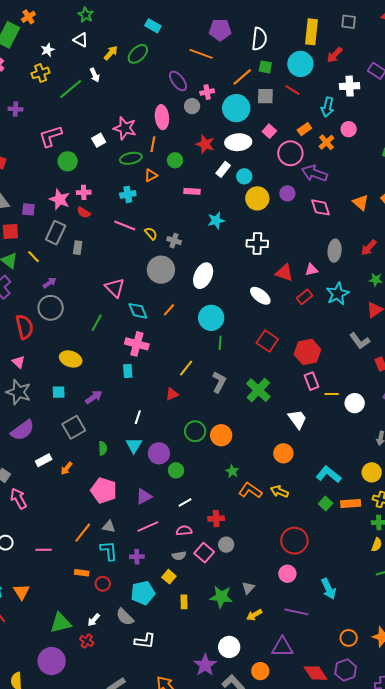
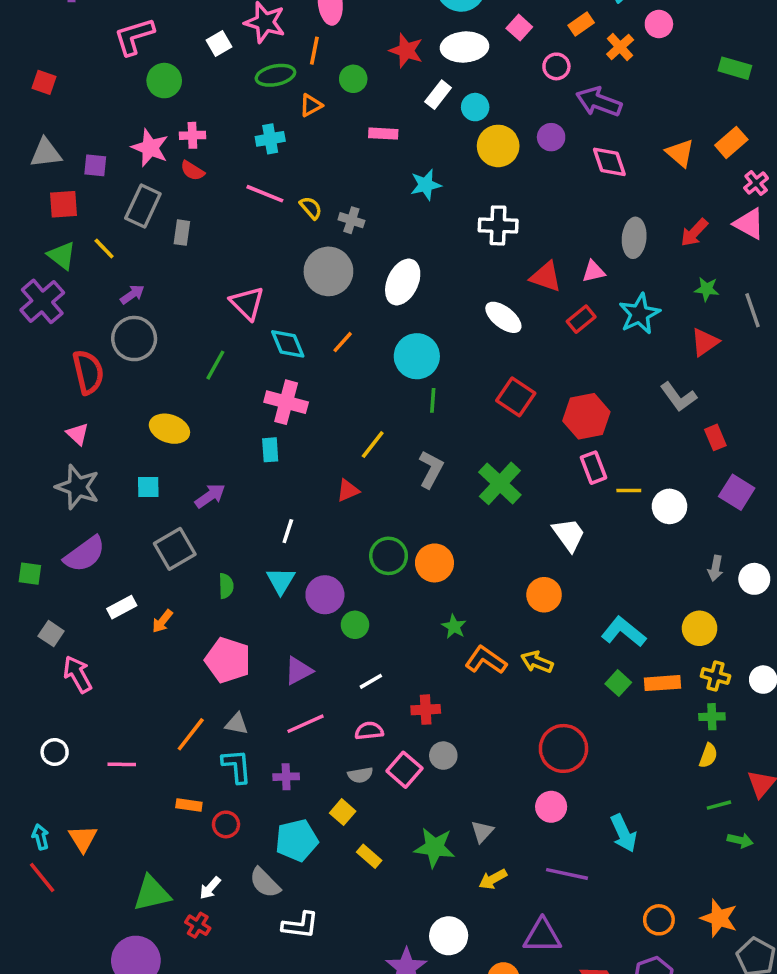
pink circle: (290, 153) -> (556, 66), size x0.6
yellow rectangle: (184, 602) -> (369, 856), turned -48

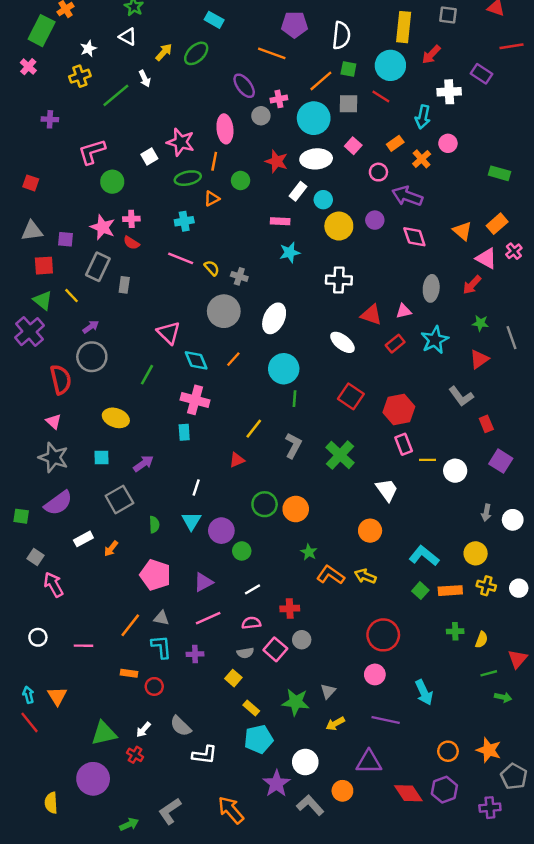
pink rectangle: (383, 134) -> (280, 221), moved
pink triangle: (749, 224) -> (486, 258), moved
green cross: (712, 717) -> (455, 631), moved
cyan pentagon: (297, 840) -> (259, 739), moved

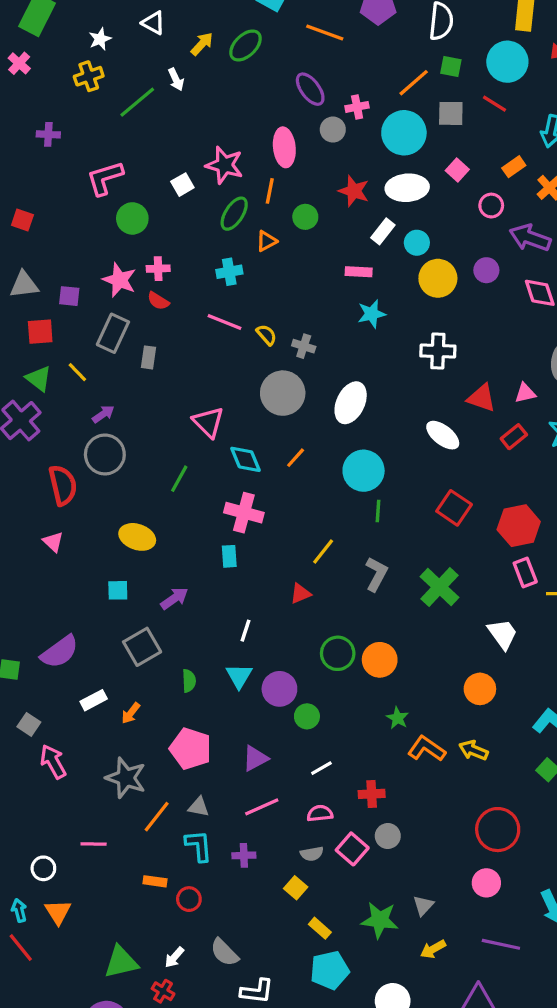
orange line: (272, 53) -> (325, 33), moved
green ellipse: (188, 178) -> (234, 214), turned -45
gray star: (53, 457) -> (126, 778), moved
white circle: (38, 637) -> (43, 868), moved

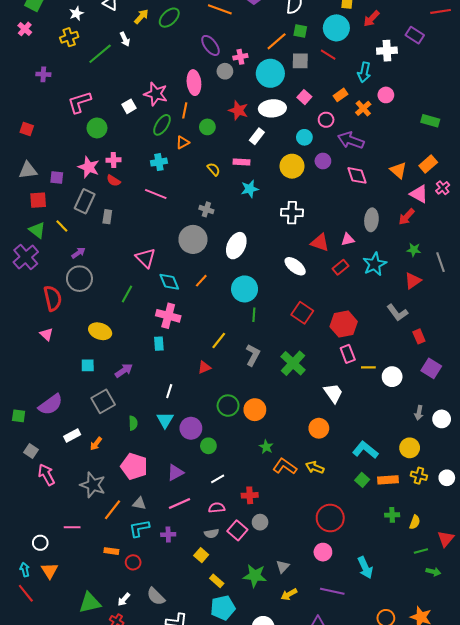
cyan circle: (417, 243) -> (304, 137), moved
yellow semicircle: (267, 335) -> (214, 169), moved
cyan L-shape: (199, 846) -> (139, 528), turned -95

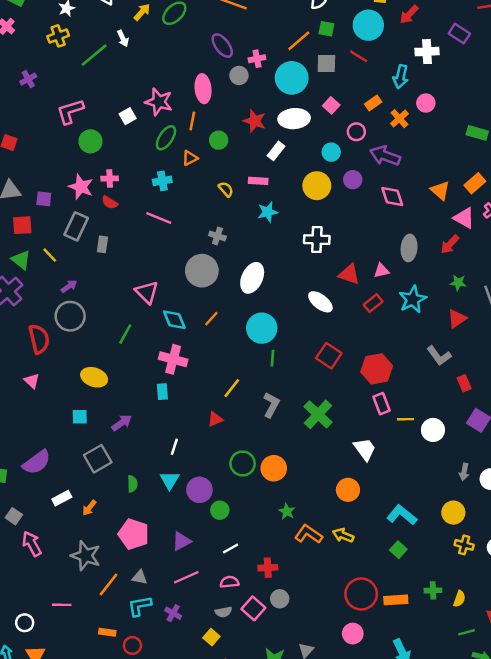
purple cross: (43, 74) -> (28, 79), turned -32
orange rectangle: (388, 480) -> (396, 600), moved
purple cross: (168, 535) -> (173, 613), turned 32

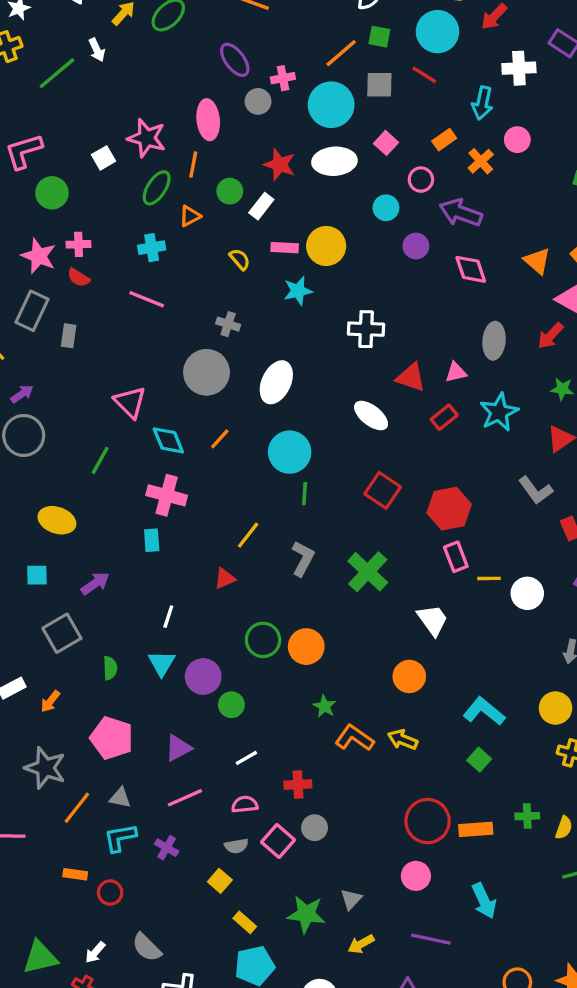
white rectangle: (276, 151) -> (261, 206), moved
yellow circle: (317, 186) -> (326, 246), moved

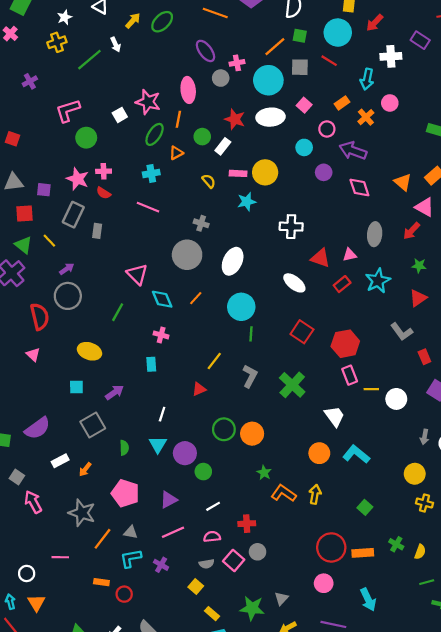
pink cross: (167, 495) -> (161, 335), size x0.6
cyan L-shape: (484, 711) -> (356, 454), moved
yellow arrow: (403, 740) -> (315, 494), turned 78
green cross: (527, 816) -> (396, 544), turned 32

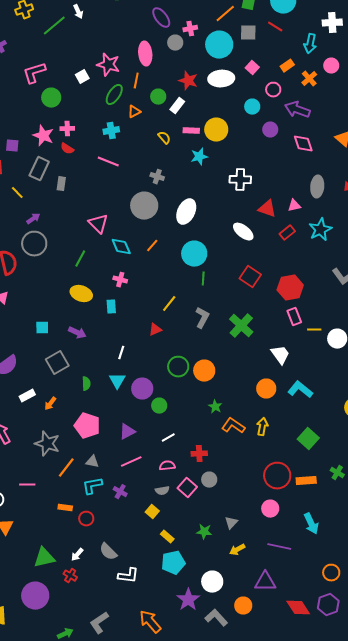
yellow ellipse: (89, 351) -> (81, 294), moved
purple arrow: (114, 392) -> (77, 333), turned 60
green square: (365, 507) -> (308, 439), size x1.5
green star: (252, 608) -> (204, 532), size x0.7

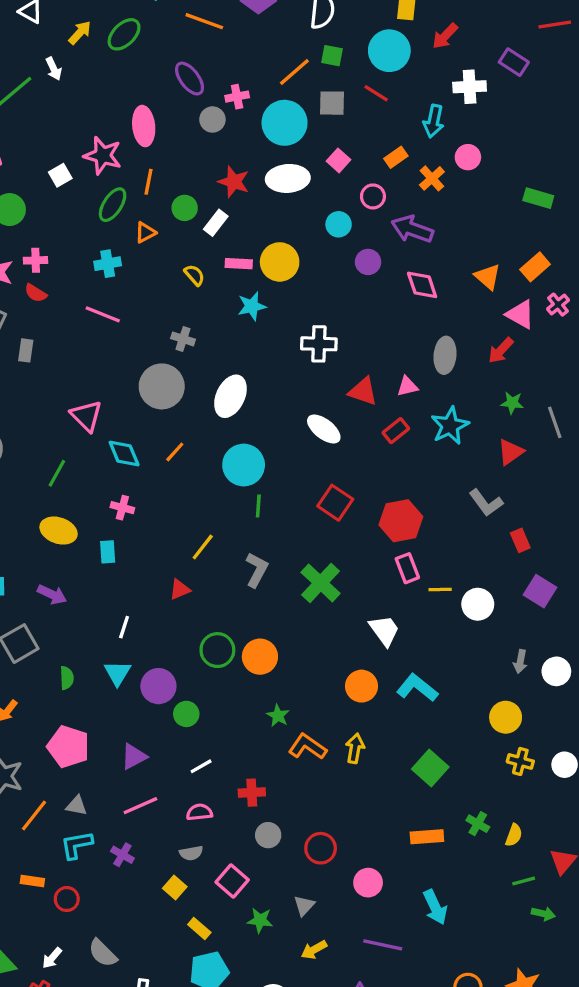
pink ellipse: (145, 54) -> (144, 126), moved
red circle: (277, 476) -> (321, 848), moved, size x0.7
pink square: (187, 488) -> (232, 881), moved

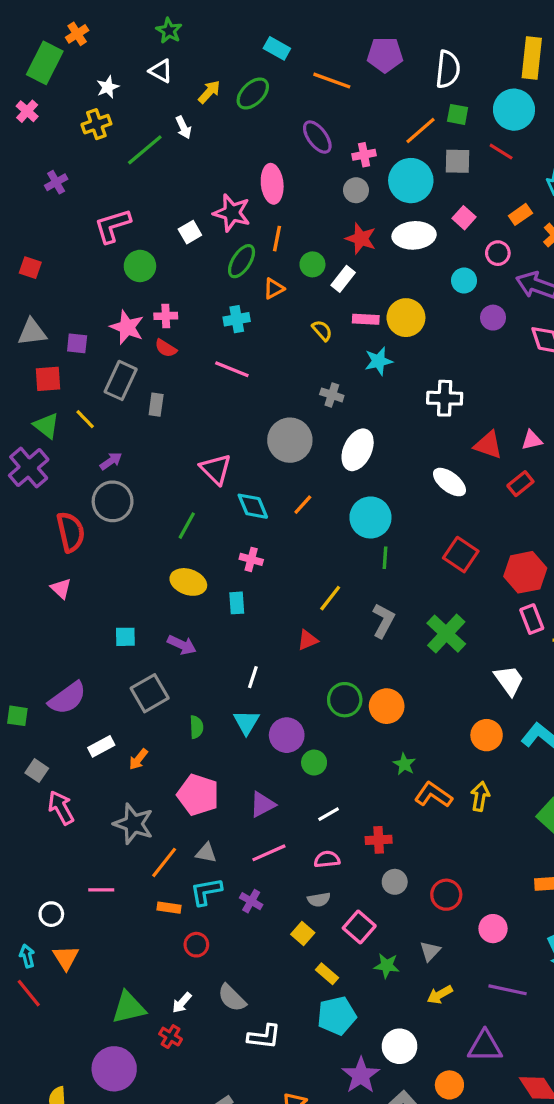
gray circle: (212, 119) -> (356, 190), moved
gray cross: (183, 339) -> (332, 395), moved
orange rectangle: (32, 881) -> (169, 908), moved

